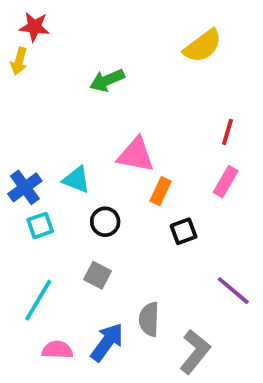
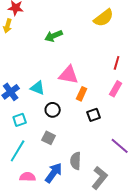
cyan square: (40, 226) -> (20, 120), moved

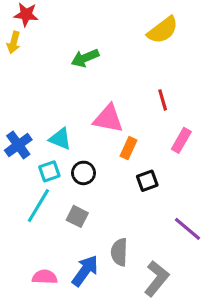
red line: (117, 63) -> (163, 100), moved, turned -32
cyan square: (20, 120) -> (49, 171), moved
cyan line: (18, 151) -> (38, 206), moved

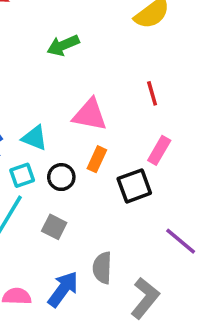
pink rectangle: (181, 140) -> (159, 150), moved
orange rectangle: (129, 148) -> (97, 159), moved
black square: (147, 181) -> (134, 186), size x1.4

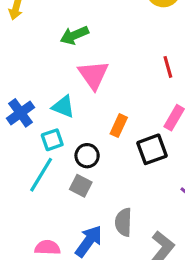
green arrow: (63, 45) -> (74, 35), moved
pink triangle: (90, 115) -> (93, 75), moved, turned 44
black circle: (61, 177) -> (87, 156), moved

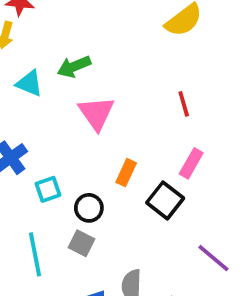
cyan triangle: (63, 107) -> (29, 83), moved
black square: (152, 149) -> (165, 200), turned -32
cyan line: (41, 175) -> (35, 254), moved, turned -42

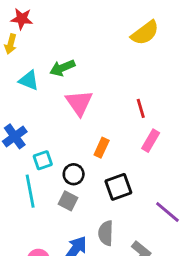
red line: (184, 104) -> (141, 108), moved
black square: (165, 200) -> (118, 187), moved, turned 32
cyan line: (35, 254) -> (30, 191), moved

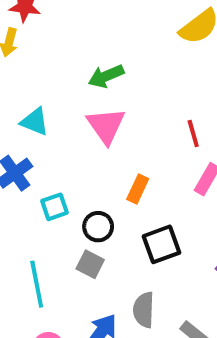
green arrow: (62, 68) -> (106, 76), moved
cyan triangle: (29, 80) -> (35, 122), moved
cyan line: (30, 191) -> (37, 284), moved

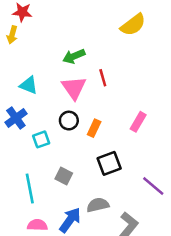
red line: (193, 134) -> (103, 78), moved
black circle: (98, 227) -> (69, 121), moved
gray semicircle: (144, 310) -> (98, 205), turned 75

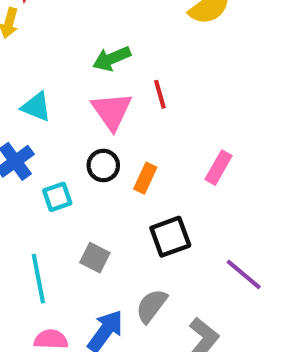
gray semicircle: (98, 205) -> (151, 306), turned -40

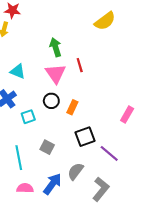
green arrow: (112, 59) -> (56, 47), turned 96
pink rectangle: (219, 168) -> (127, 115), moved
purple line: (244, 274) -> (109, 153), moved

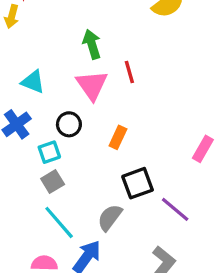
black circle: (51, 101) -> (69, 124), moved
gray square: (47, 147) -> (53, 182), moved, turned 32
cyan line: (19, 158) -> (59, 222), moved, turned -30
gray semicircle: (76, 171) -> (110, 217), moved

